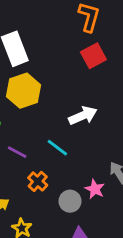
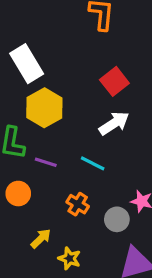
red square: (93, 56) -> (114, 81), moved
purple line: (17, 152) -> (46, 162), moved

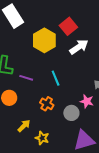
yellow hexagon: (44, 108) -> (44, 40), moved
white arrow: (114, 123) -> (79, 47), moved
cyan line: (93, 163) -> (56, 78), turned 42

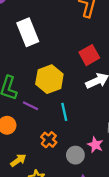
yellow hexagon: (44, 40) -> (49, 79), moved

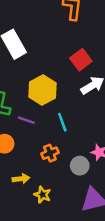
orange cross: (49, 140) -> (50, 153), turned 35
yellow arrow: (18, 160) -> (21, 179), turned 35

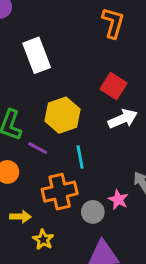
red square: (81, 60) -> (114, 86), turned -30
orange cross: (50, 153) -> (60, 192), size x1.6

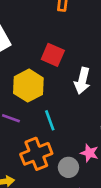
red square: (114, 86) -> (53, 55), moved
white arrow: (123, 119) -> (82, 81), turned 135

